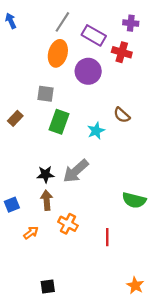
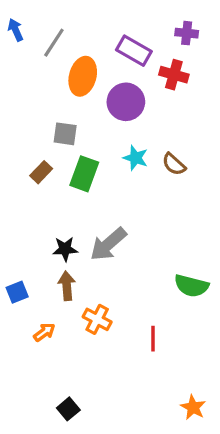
gray line: (62, 22) -> (54, 43), moved
brown rectangle: (15, 118) -> (41, 172), moved
cyan star: (96, 131) -> (135, 158), moved, turned -30
black square: (48, 287) -> (68, 409), turned -32

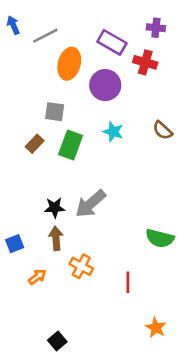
gray line: (54, 43) -> (45, 36), turned 30
brown semicircle: (174, 164) -> (163, 130), moved
orange star: (193, 407) -> (156, 328), moved

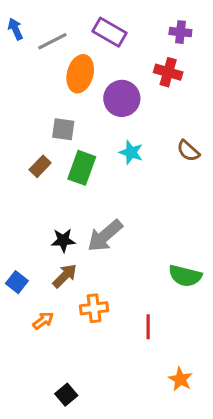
purple rectangle: (112, 42) -> (109, 32), moved
brown arrow: (56, 238) -> (65, 276), turned 50
blue square: (15, 244) -> (17, 282), turned -30
orange cross: (81, 266) -> (94, 308), turned -35

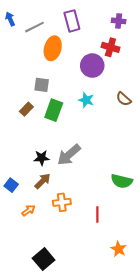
purple rectangle: (109, 32) -> (72, 21), turned 45
purple circle: (122, 98) -> (92, 66), moved
black square: (66, 395) -> (44, 259), size x1.5

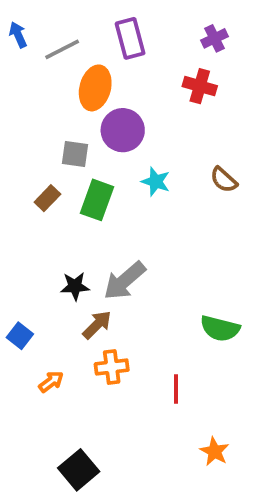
purple cross: (119, 21) -> (214, 38), turned -32
purple circle: (92, 66) -> (123, 130), moved
brown arrow: (43, 181) -> (97, 325), moved

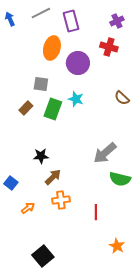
gray line: (62, 49) -> (41, 13), moved
purple circle: (123, 130) -> (78, 63), moved
cyan star: (156, 182) -> (76, 99), moved
gray arrow: (125, 281) -> (105, 153), moved

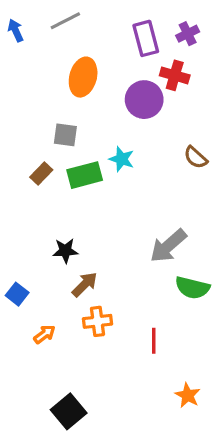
purple rectangle: (71, 21) -> (146, 38), moved
purple circle: (78, 63) -> (144, 100), moved
green rectangle: (53, 109) -> (85, 175), turned 55

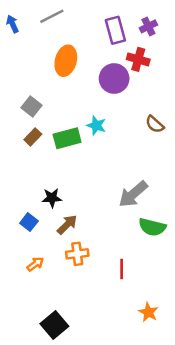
gray square: (65, 135) -> (32, 106), moved, turned 30
blue square: (17, 294) -> (29, 222), moved

